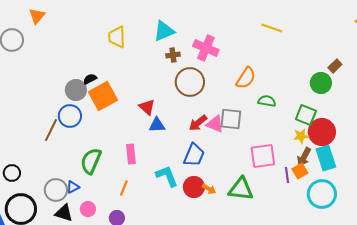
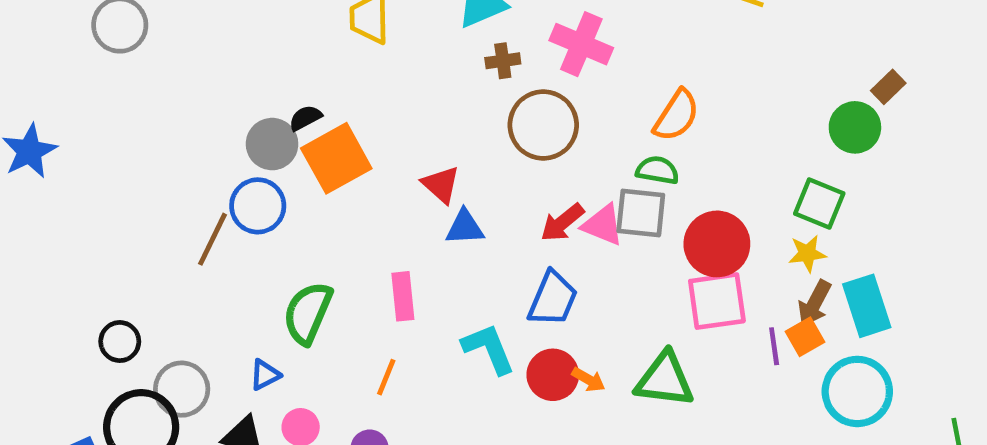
green semicircle: (267, 101) -> (657, 170), moved
red circle: (322, 132) -> (717, 244), moved
gray circle: (56, 190) -> (182, 389), moved

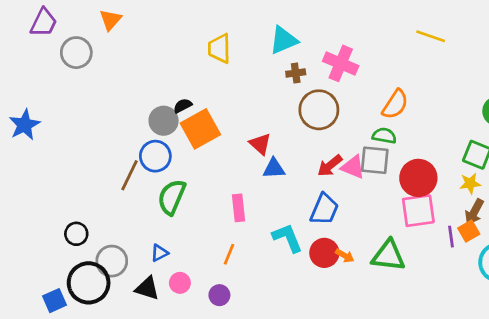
green semicircle: (308, 313) -> (172, 197), moved

